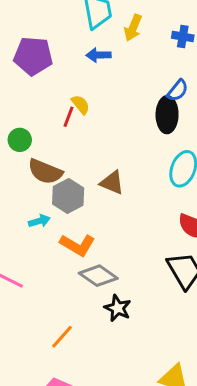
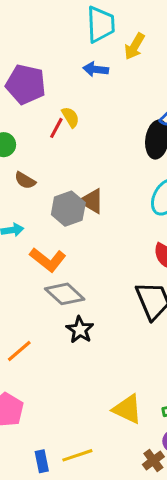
purple pentagon: (33, 56) -> (26, 84), moved
brown semicircle: (45, 172) -> (25, 180), size x0.6
gray hexagon: (68, 196) -> (68, 209), moved

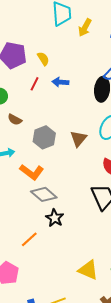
blue arrow: (96, 69) -> (60, 82), moved
yellow semicircle: (70, 117) -> (43, 59), moved
brown triangle: (92, 201) -> (78, 139), moved, turned 42
orange line: (19, 351) -> (29, 239), moved

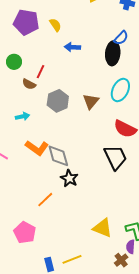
red line: (35, 84) -> (40, 72), moved
orange L-shape: (32, 172) -> (37, 148), moved
gray diamond: (44, 194) -> (58, 156), turned 35

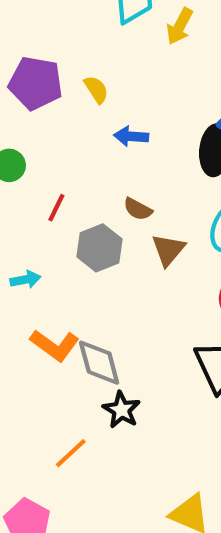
red line: (40, 72) -> (56, 208), moved
brown semicircle: (29, 84) -> (138, 209), moved

